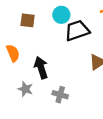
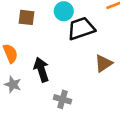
gray star: (25, 89) -> (13, 84), moved

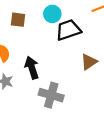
gray cross: (63, 99) -> (51, 95), size x1.5

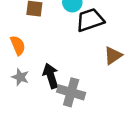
black arrow: (32, 68) -> (51, 76), moved

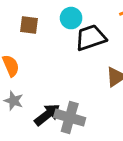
black arrow: (51, 76) -> (47, 115), moved, turned 70

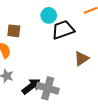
brown square: (29, 25) -> (14, 31), moved

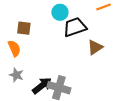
brown triangle: (82, 58) -> (95, 47), moved

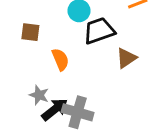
orange semicircle: (14, 48) -> (60, 59), moved
gray star: (16, 75) -> (39, 95), moved

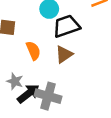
brown triangle: (126, 58) -> (64, 54), moved

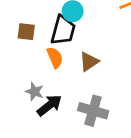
black trapezoid: (66, 26) -> (63, 30), moved, turned 124
gray cross: (48, 96) -> (93, 111), moved

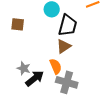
black trapezoid: (63, 30) -> (68, 25), moved
orange semicircle: (55, 58) -> (56, 66), moved

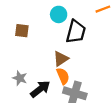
brown triangle: (64, 46) -> (61, 59), moved
gray star: (24, 68) -> (20, 78), moved

